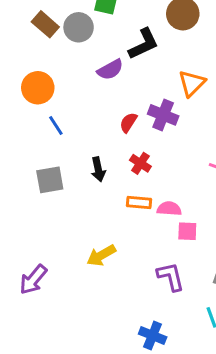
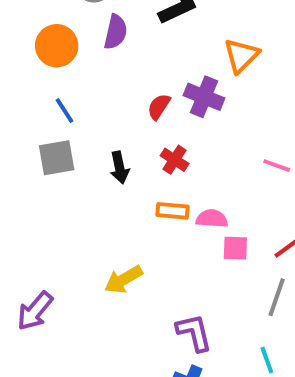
purple semicircle: (110, 70) -> (116, 32), moved, turned -48
orange circle: (38, 88) -> (57, 46), moved
gray square: (50, 180) -> (57, 158), moved
purple L-shape: (171, 277) -> (194, 333), moved

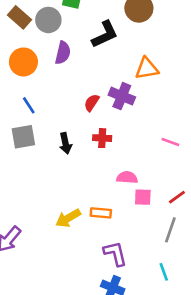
orange triangle: (241, 56) -> (147, 69), turned 35
red cross: (175, 160) -> (102, 138), turned -30
orange rectangle: (173, 211) -> (101, 213), moved

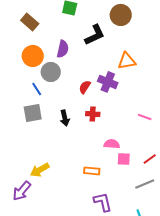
gray circle: (48, 20) -> (51, 72), moved
yellow arrow: (68, 218) -> (40, 170), moved
gray line: (170, 230) -> (145, 184), turned 48

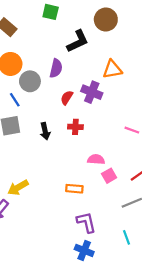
purple semicircle: (63, 49) -> (56, 68), moved
pink square: (124, 159) -> (109, 176), turned -32

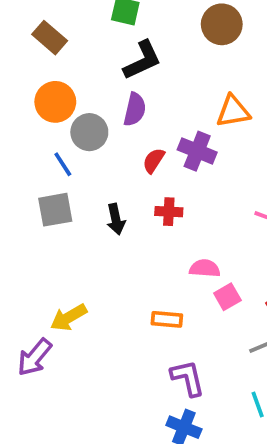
black L-shape: (78, 41) -> (142, 60), moved

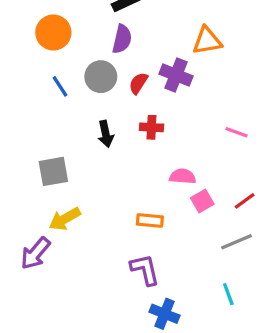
gray circle: (89, 132) -> (101, 77), moved
gray square: (55, 210) -> (53, 171), moved
purple L-shape: (188, 378) -> (145, 270), moved

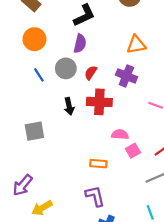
purple cross: (176, 75) -> (126, 76), moved
red cross: (151, 127) -> (99, 102), size x1.6
yellow arrow: (65, 219) -> (42, 208), moved

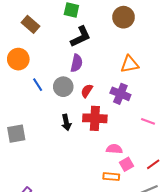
orange circle: (34, 39) -> (18, 59), moved
blue line: (39, 75) -> (38, 85), moved
gray square: (34, 131) -> (16, 134), moved
orange rectangle: (98, 164) -> (111, 177), moved

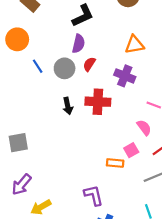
red semicircle: (87, 91) -> (89, 64), moved
gray square: (16, 134) -> (18, 143), moved
pink semicircle: (114, 149) -> (144, 128), moved, turned 49

